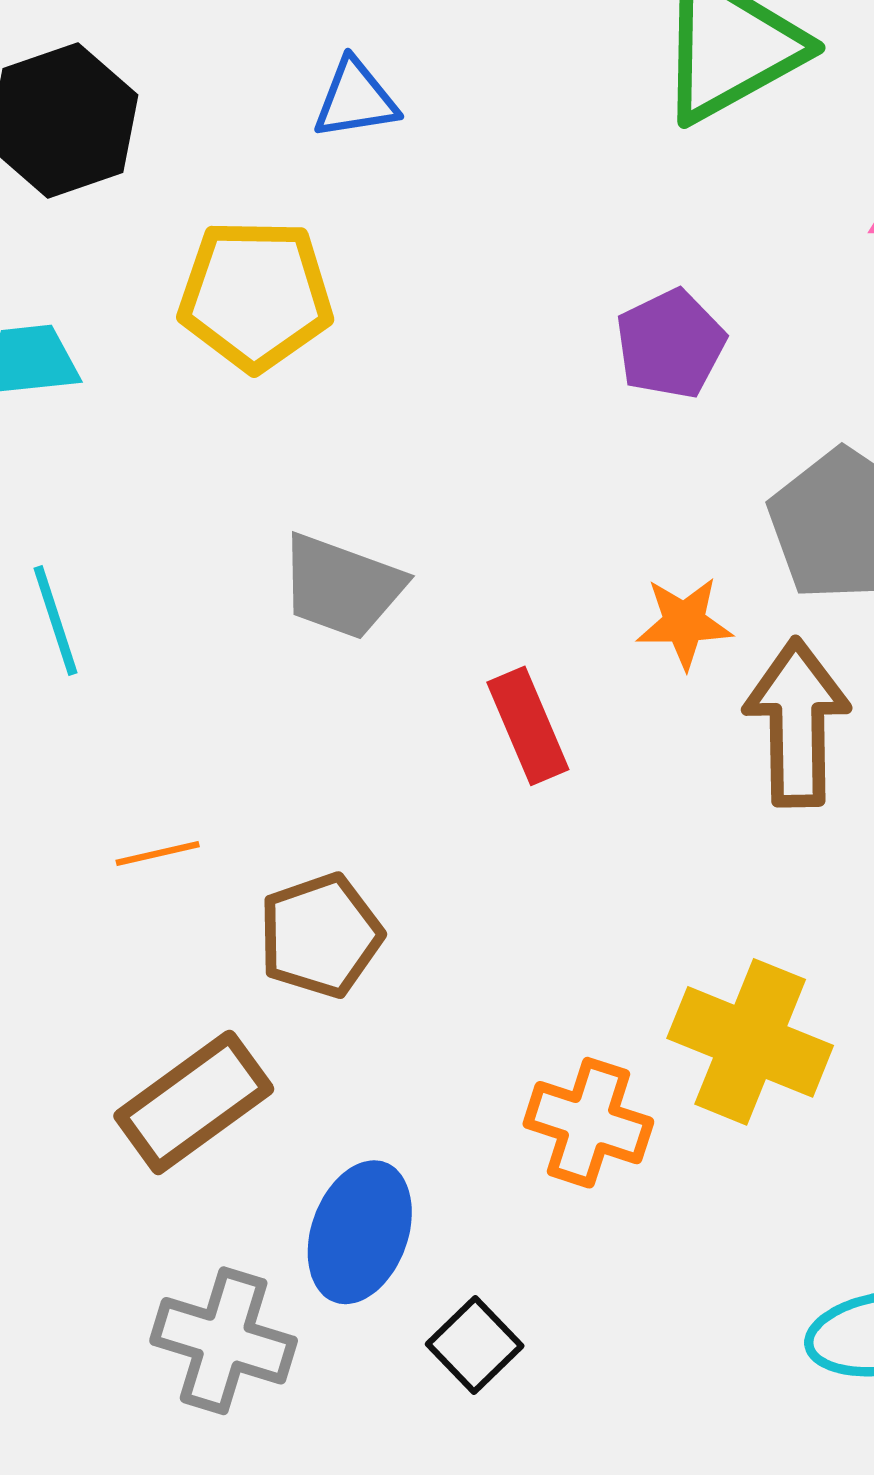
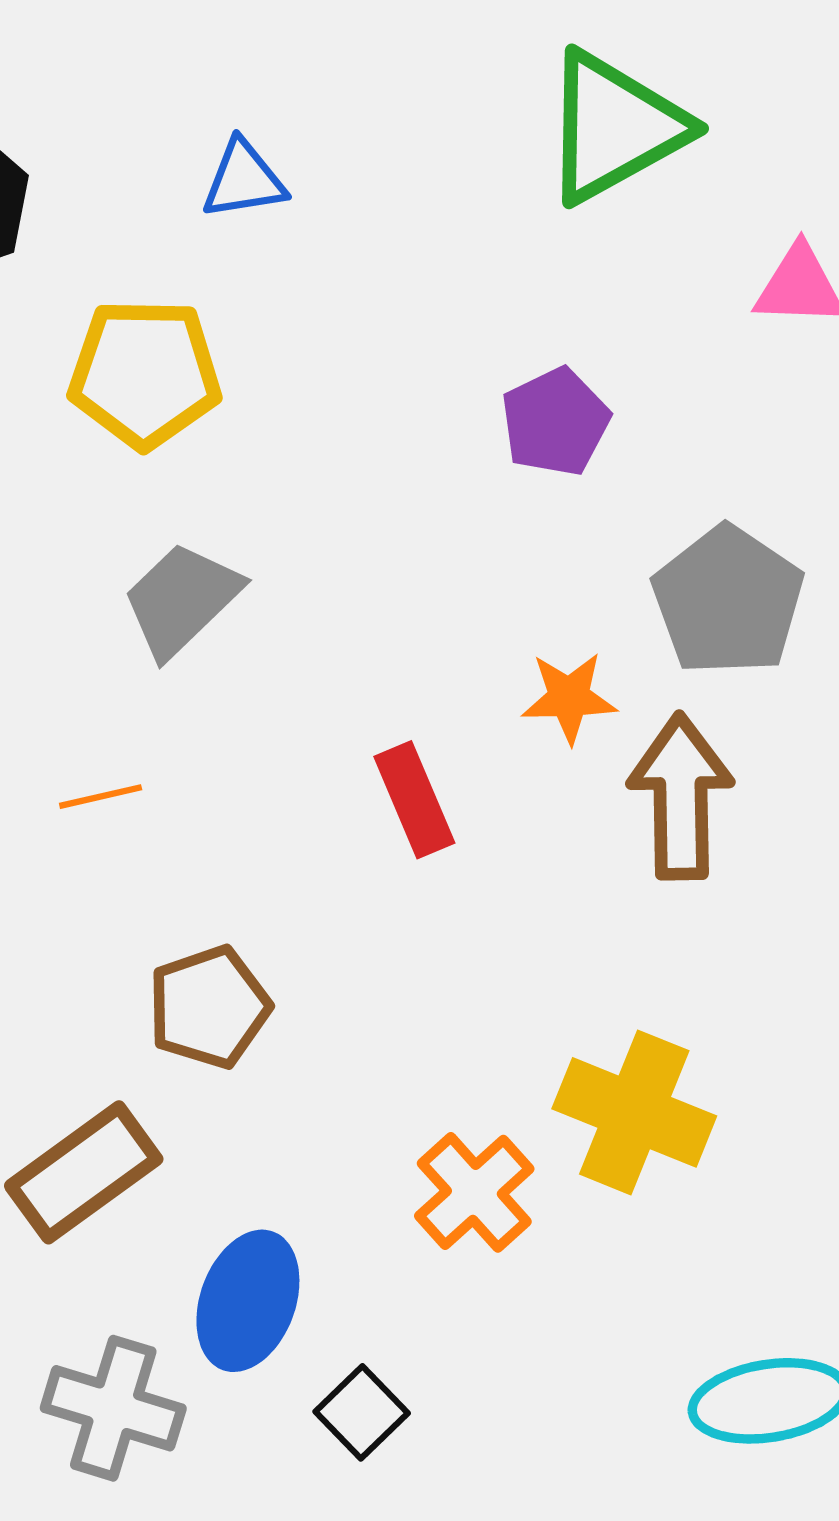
gray trapezoid: (342, 587) -> (182, 600), moved, turned 116
orange line: (158, 854) -> (101, 797), moved
orange cross: (588, 1123) -> (474, 1192), turned 30

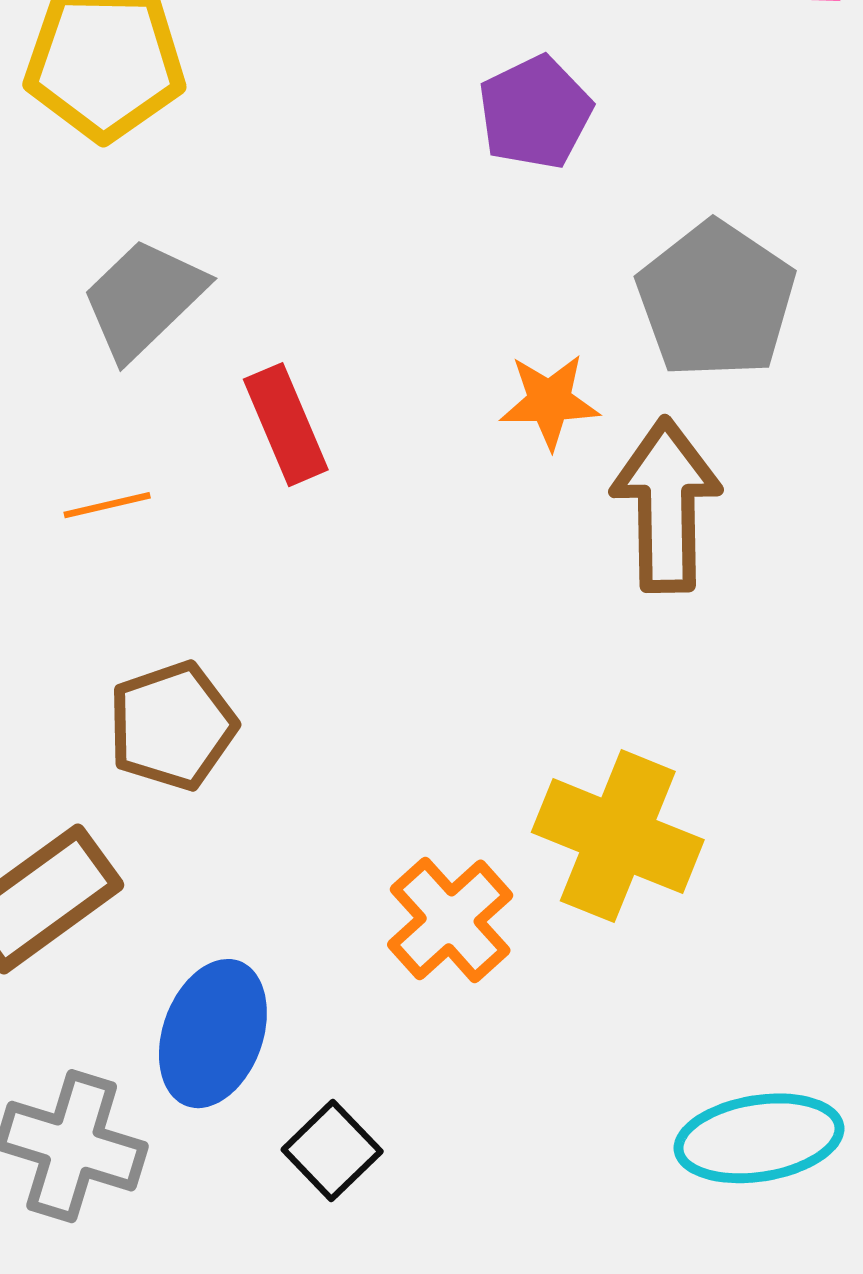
orange line: (101, 797) -> (107, 505), moved
red rectangle: (414, 800) -> (286, 425), moved

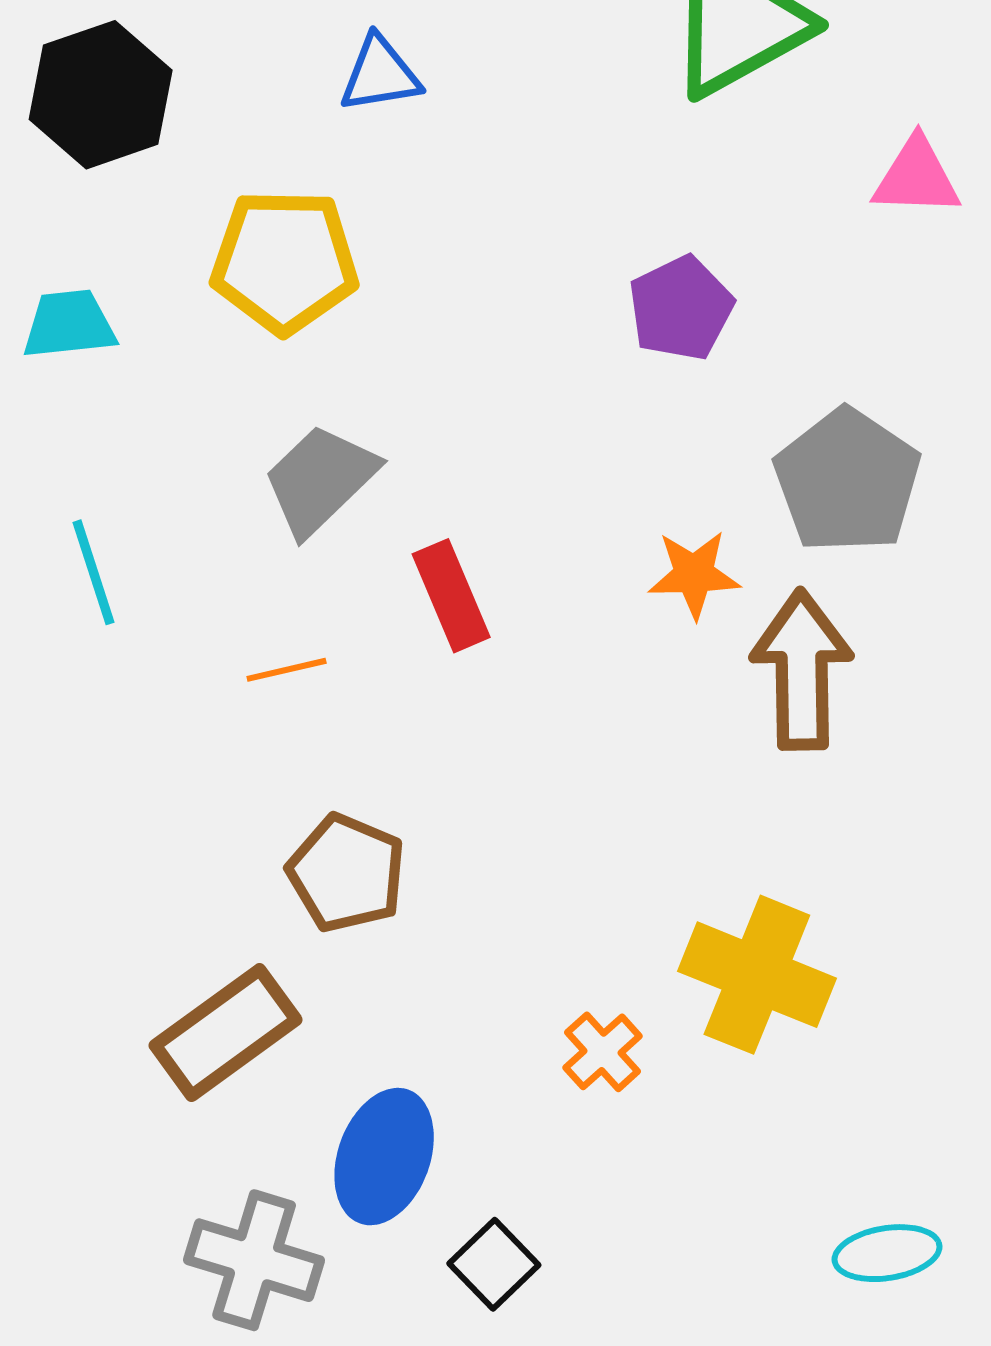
brown pentagon: (172, 726) -> (346, 873), turned -30
orange cross: (450, 920) -> (603, 1052), size x0.7
cyan ellipse: (759, 1138) -> (887, 1253), size x0.7

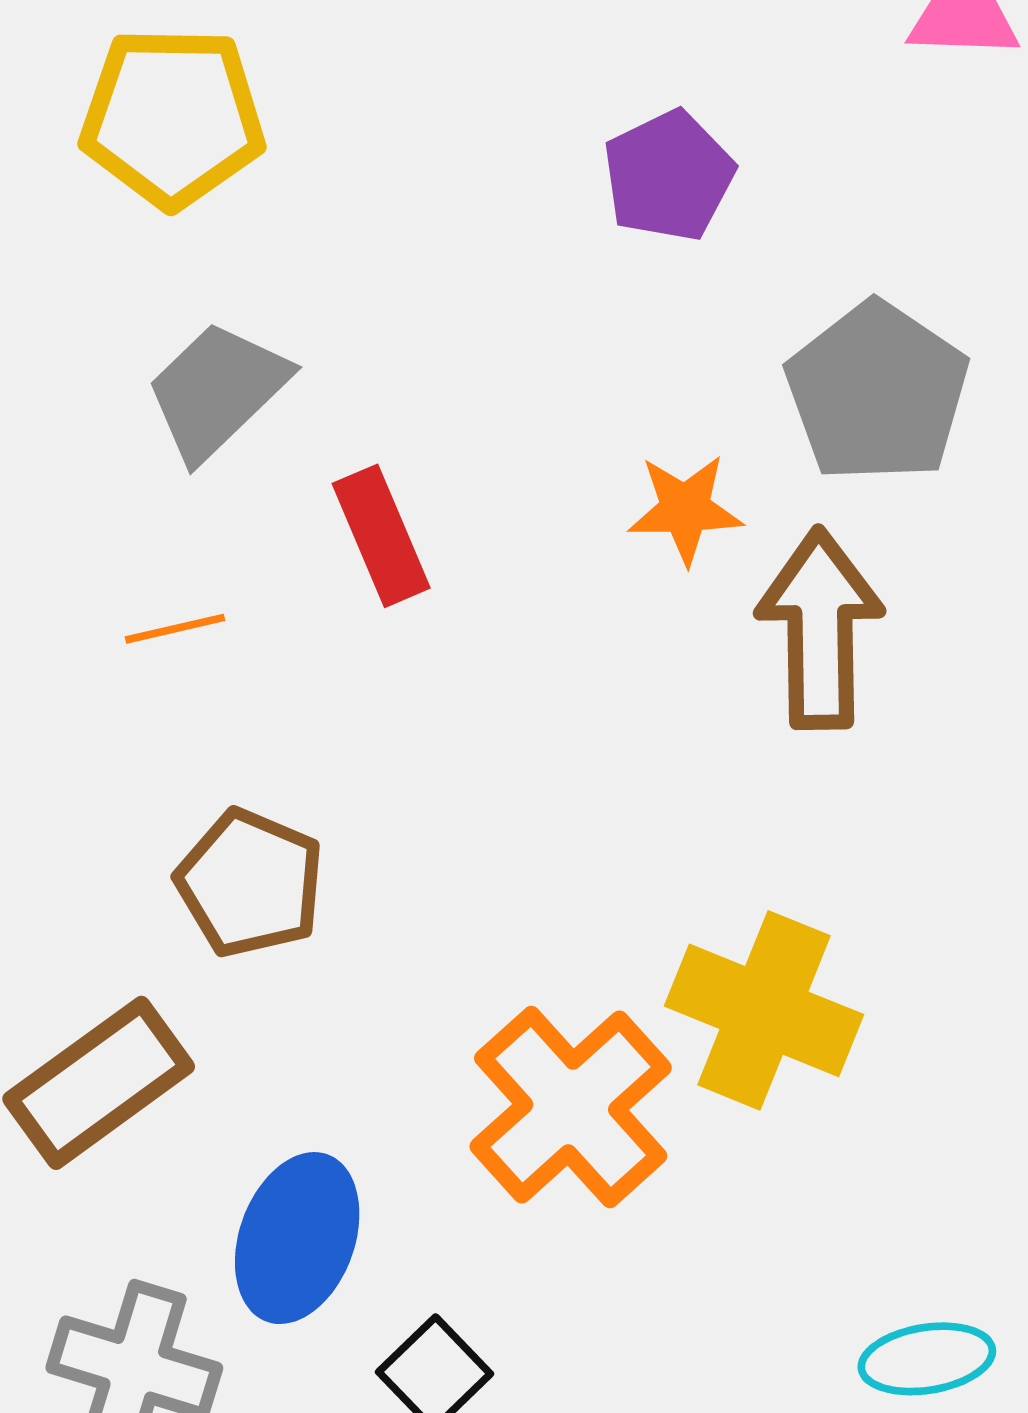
orange cross: (603, 1052) -> (571, 1107), size x2.0

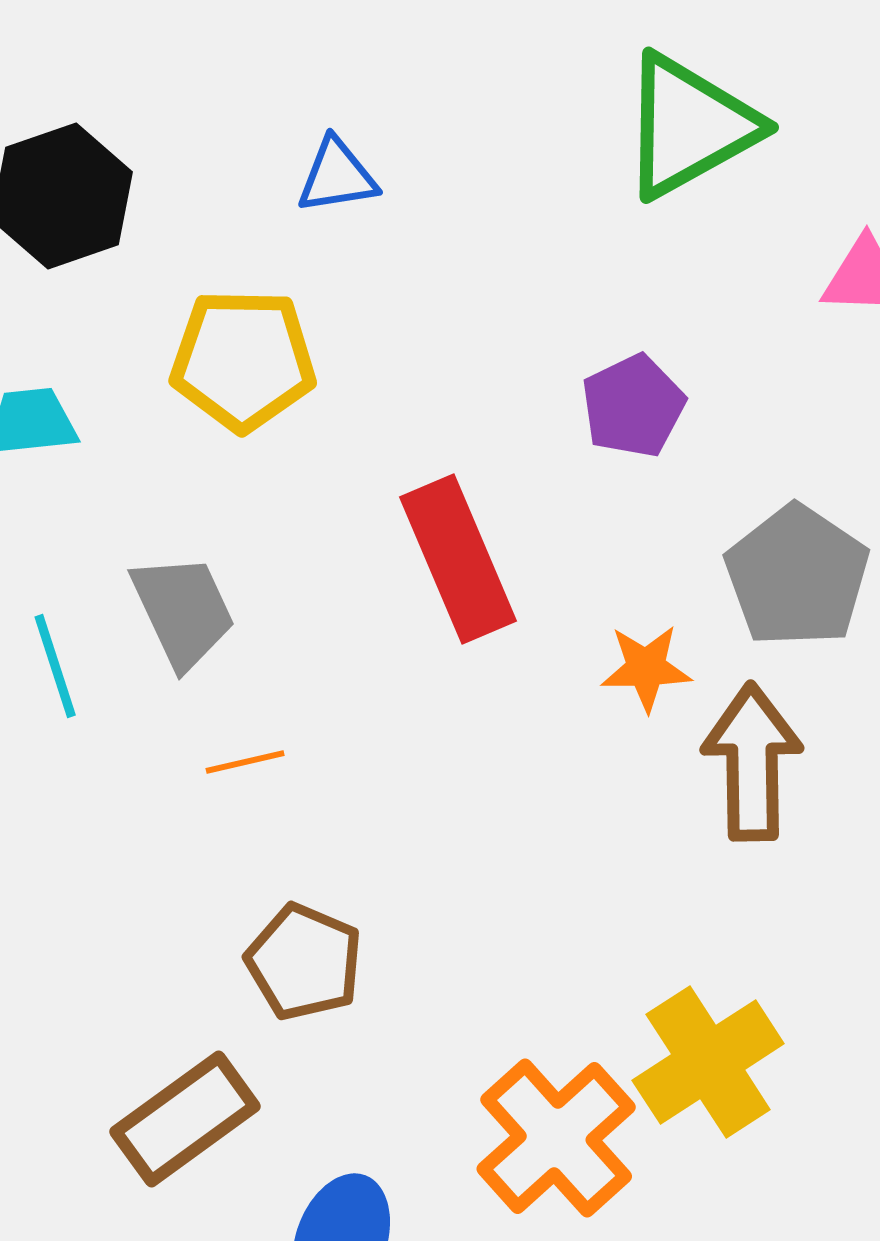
gray trapezoid: (217, 391) -> (183, 611), moved, turned 109
red rectangle: (381, 536) -> (458, 559), moved, size x1.5
yellow cross: (764, 1010) -> (708, 1062), turned 35

